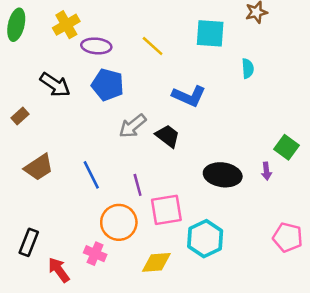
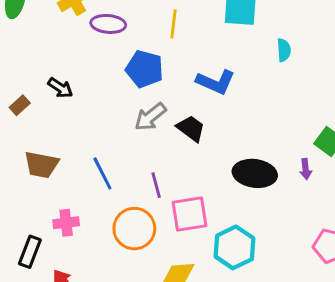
yellow line: (153, 46) -> (174, 24), turned 55
black arrow: (55, 85) -> (60, 88), moved, size x0.7
blue pentagon: (108, 85) -> (144, 69), moved
brown trapezoid: (39, 167) -> (41, 165), turned 44
pink cross: (95, 254) -> (66, 223), moved, turned -30

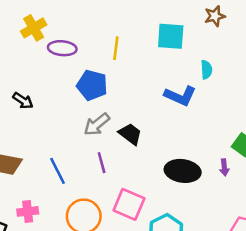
blue L-shape: (216, 82) -> (180, 96), moved
purple line: (156, 185) -> (102, 163), moved
pink square: (189, 214) -> (129, 204), turned 32

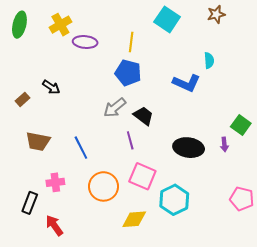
cyan square: (171, 36) -> (167, 19), moved, turned 30
blue pentagon: (92, 85) -> (128, 73), moved
purple line: (102, 163) -> (130, 140), moved

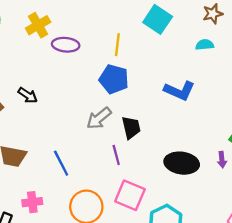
cyan semicircle: (209, 60) -> (205, 45), moved, turned -91
black trapezoid: (143, 116) -> (131, 127), turned 40

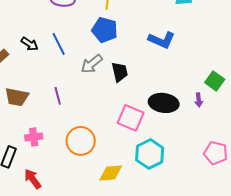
purple line: (116, 155) -> (58, 96), moved
blue line: (61, 163) -> (59, 44), moved
pink square: (130, 195) -> (131, 118), moved

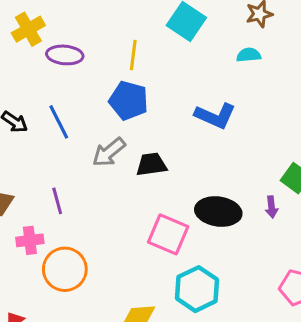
black trapezoid: (120, 72) -> (151, 164), turned -85
pink cross: (34, 137) -> (30, 240), moved
orange circle: (81, 141) -> (65, 269), moved

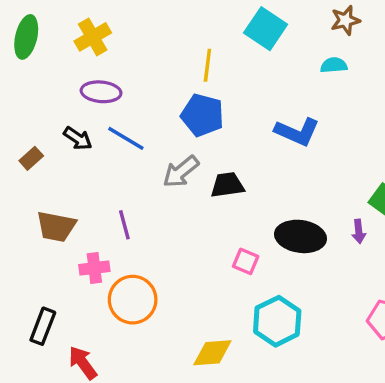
purple ellipse: (65, 55) -> (101, 92), moved
blue line: (59, 122) -> (126, 138), turned -32
pink square: (168, 234) -> (246, 261), size x0.6

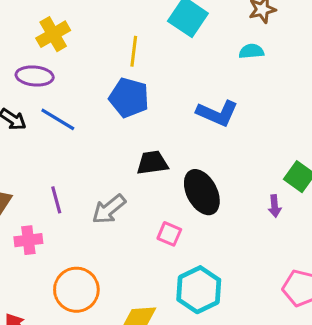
yellow cross: (93, 37) -> (53, 34), moved
gray arrow: (181, 172) -> (109, 209), moved
black ellipse: (301, 236) -> (202, 192), moved, turned 54
orange circle: (133, 300) -> (76, 290), moved

